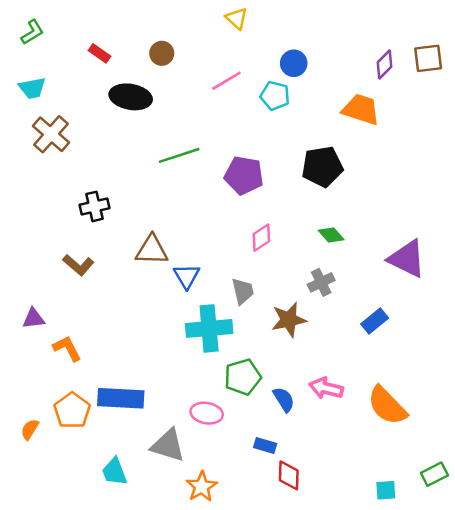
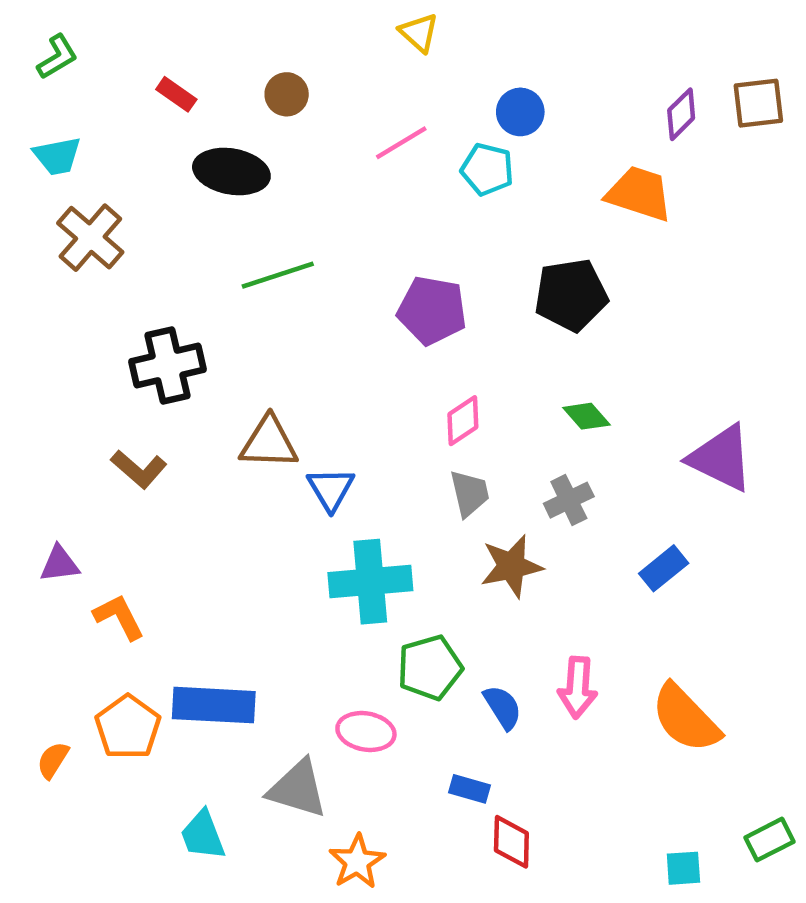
green line: (179, 155) -> (278, 275), moved
black cross: (95, 206) -> (168, 366), size x1.4
gray trapezoid: (243, 291) -> (470, 493), moved
pink arrow: (326, 388) -> (578, 687), turned -100

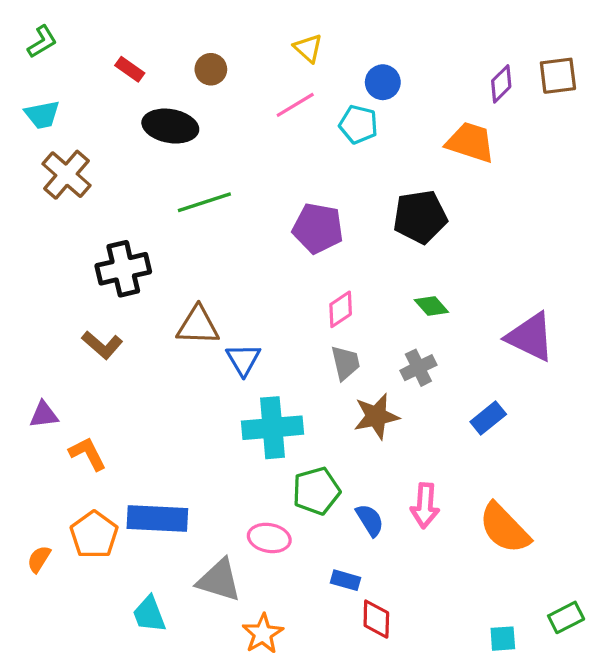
yellow triangle: (419, 33) -> (308, 48), moved

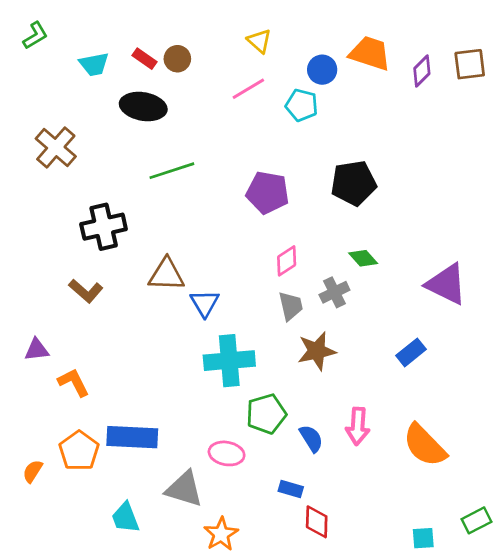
red rectangle: (130, 69) -> (145, 59), moved
cyan trapezoid: (42, 115) -> (94, 64), moved
orange trapezoid: (470, 142) -> (370, 53), moved
gray cross: (418, 368) -> (334, 292), moved

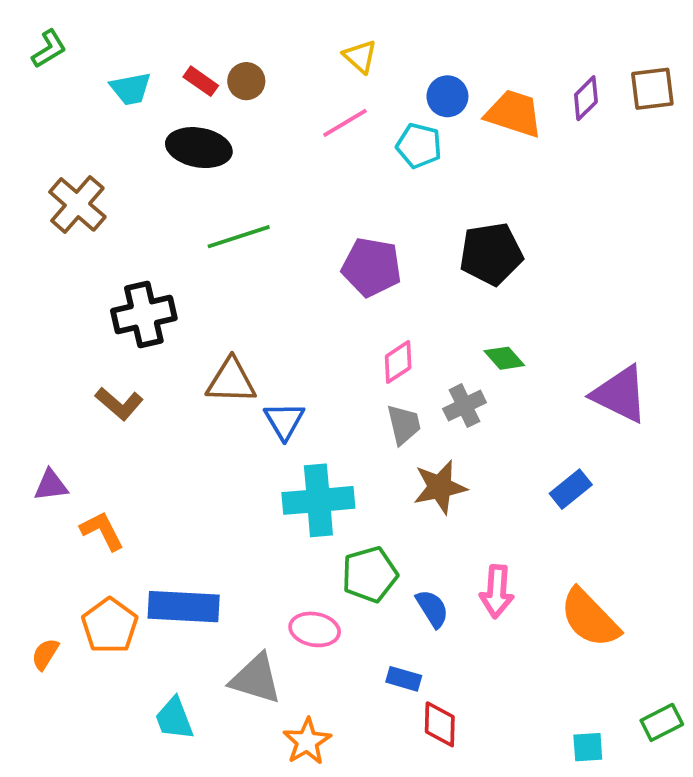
orange trapezoid: (370, 53) -> (514, 113), moved

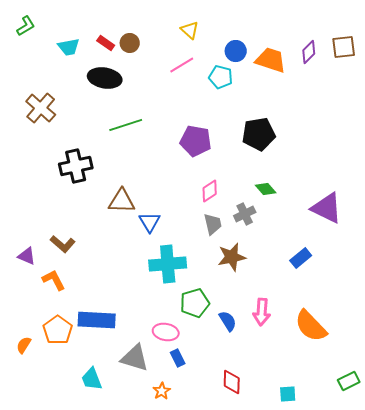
brown L-shape: (119, 404) -> (63, 244), moved
purple triangle: (51, 485) -> (27, 256), turned 30
blue rectangle: (404, 679) -> (178, 358), moved, turned 48
orange star: (307, 741) -> (162, 391), size x0.7
cyan square: (588, 747) -> (288, 394), moved

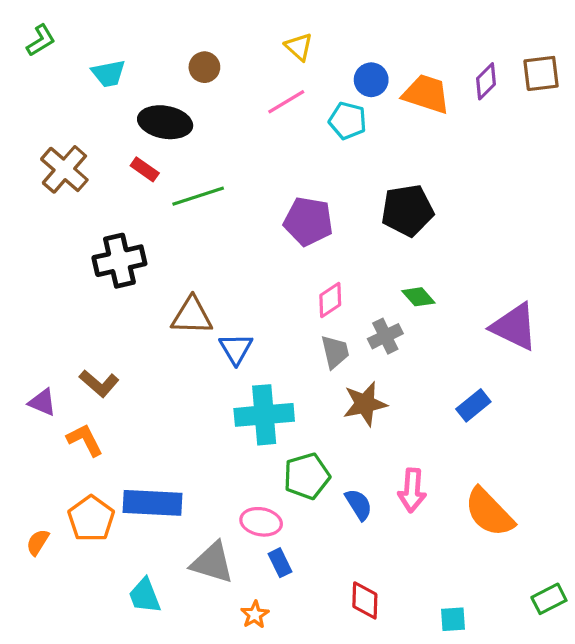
red rectangle: (106, 43) -> (145, 169), moved

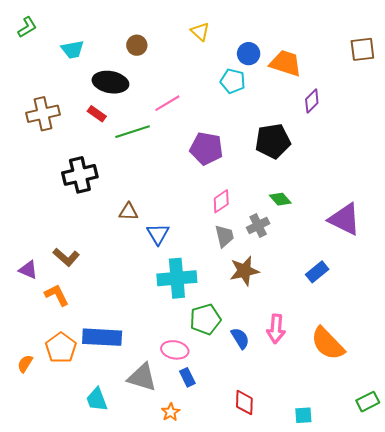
purple diamond: (486, 81) -> (312, 101), moved
pink line: (286, 102) -> (167, 103), moved
brown cross: (64, 169) -> (43, 114), turned 36
brown triangle: (192, 316) -> (128, 212), size x0.7

